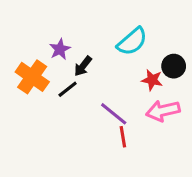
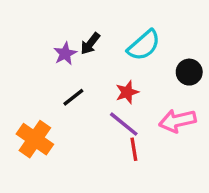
black arrow: (83, 66) -> (90, 44), moved
orange cross: (32, 77) -> (35, 139), moved
red star: (152, 80) -> (127, 92), moved, turned -30

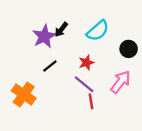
purple star: (65, 54) -> (44, 36), size x1.5
pink arrow: (177, 121) -> (121, 82), turned 140

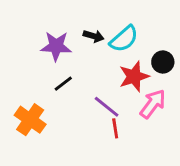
black arrow: (61, 30) -> (94, 36), moved, turned -112
purple star: (44, 36) -> (56, 46), turned 30
red star: (86, 63) -> (134, 76), moved, size x1.5

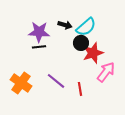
black circle: (163, 62) -> (81, 43), moved
black line: (63, 84) -> (39, 47), moved, turned 32
purple line: (107, 107) -> (56, 81), moved

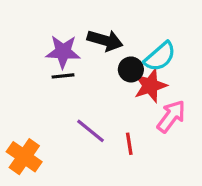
black arrow: (65, 25) -> (105, 40), size x1.5
cyan semicircle: (86, 27) -> (160, 57), moved
orange cross: (21, 83) -> (24, 157), moved

